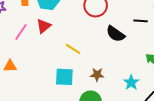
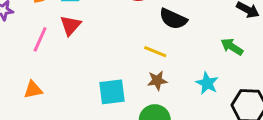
yellow line: (73, 49) -> (155, 52), moved

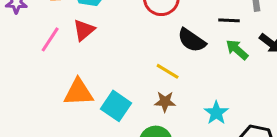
green arrow: (232, 47) -> (237, 50), moved
orange triangle: (33, 90) -> (78, 92), moved, size x1.5
cyan square: (112, 92) -> (116, 106), turned 32

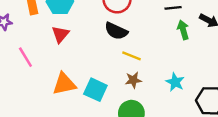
pink line: (50, 39) -> (25, 57), moved, turned -55
black semicircle: (192, 40) -> (116, 31), moved
green arrow: (237, 50) -> (183, 30), turned 42

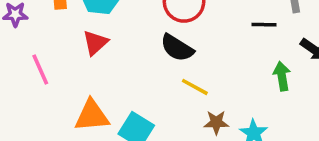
green arrow: (183, 30) -> (282, 76), moved
brown star: (133, 80) -> (216, 122), moved

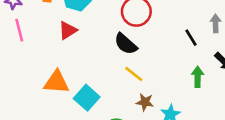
black line: (264, 25) -> (191, 38), turned 48
pink line: (40, 69) -> (19, 30), moved

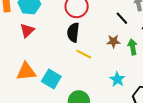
black semicircle: (126, 44) -> (73, 32), turned 66
brown star: (145, 102) -> (113, 41), moved

